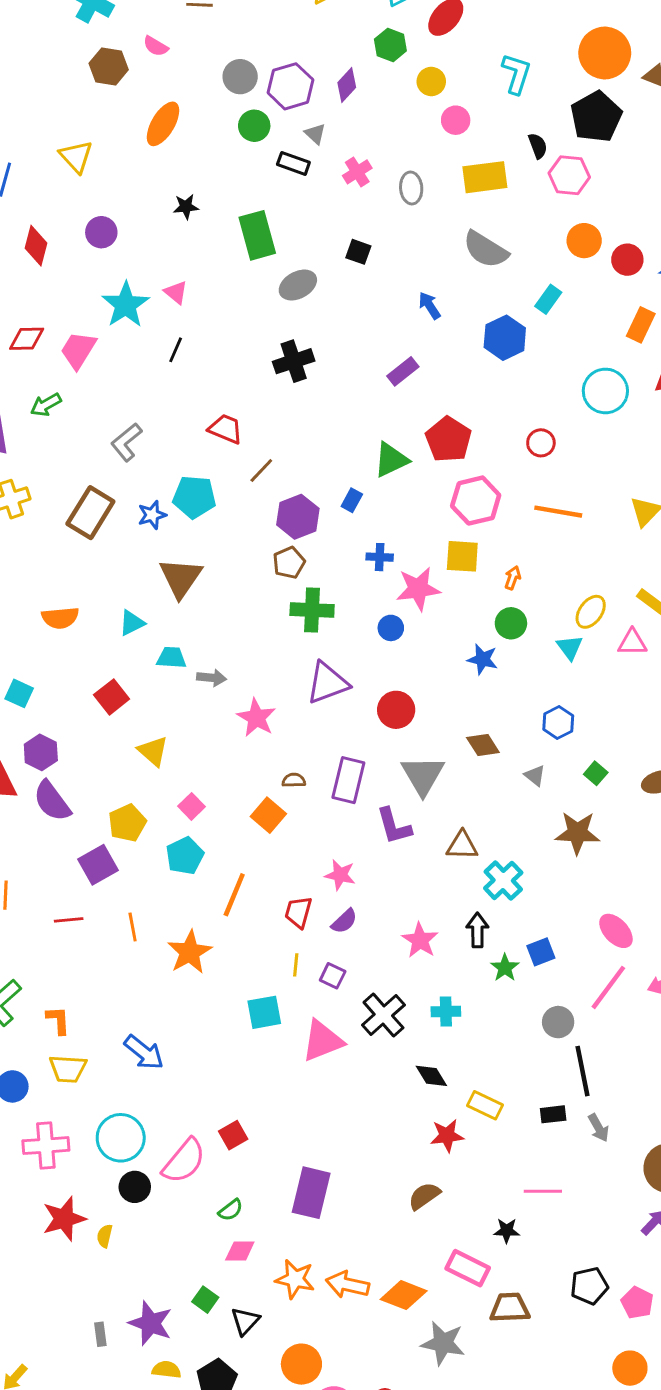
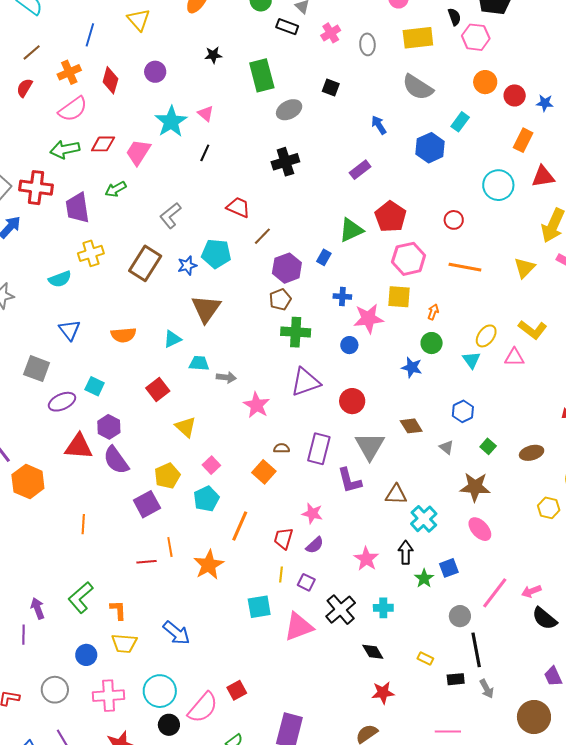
red line: (69, 920) -> (147, 562), moved
pink ellipse: (616, 931) -> (480, 529), moved
yellow rectangle: (485, 1105) -> (425, 659), moved, size x0.7

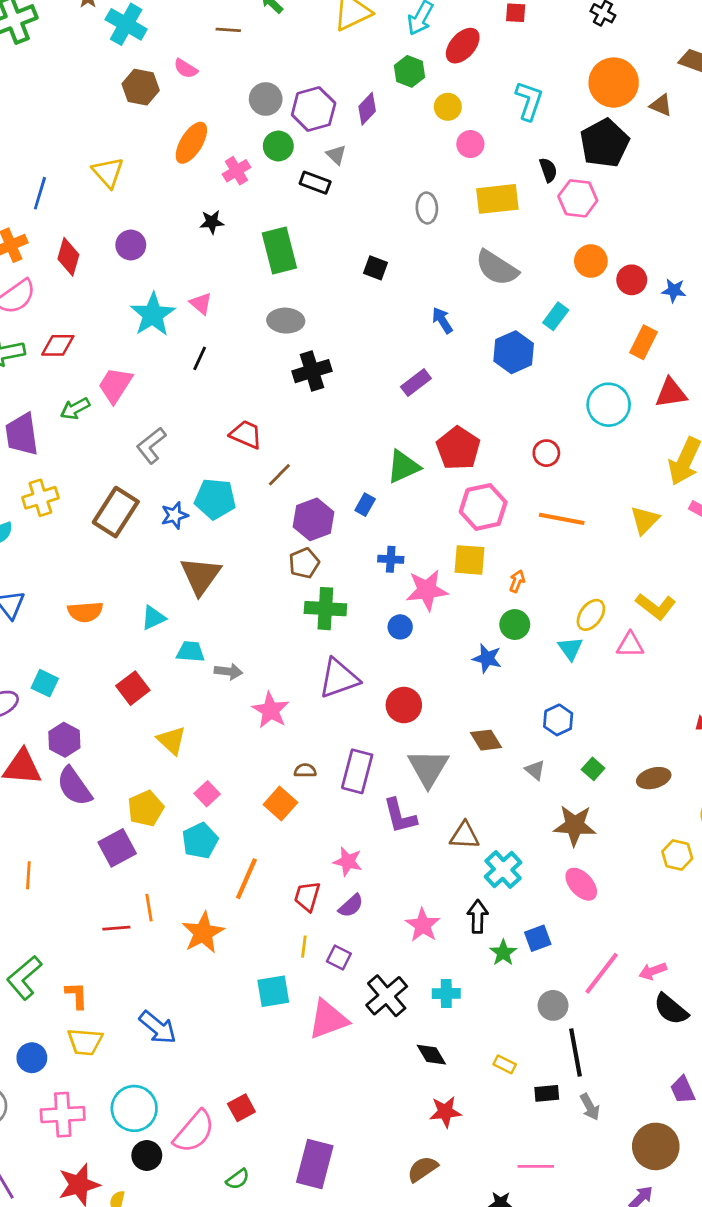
pink cross: (331, 33) -> (236, 171), moved
gray ellipse: (289, 110) -> (286, 321), moved, turned 30
pink trapezoid: (138, 152) -> (115, 385), moved

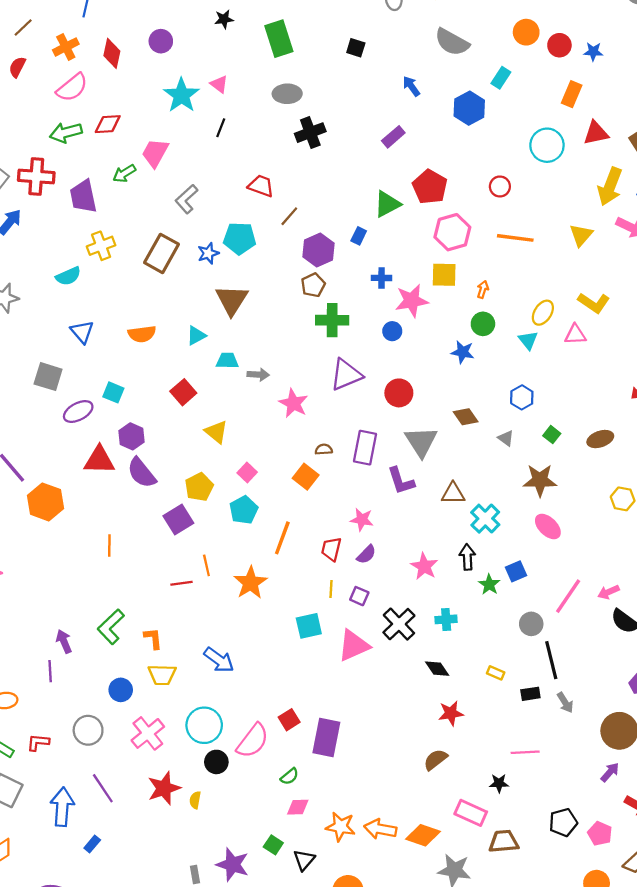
pink cross: (63, 1115) -> (148, 733), turned -32
purple rectangle: (315, 1164) -> (326, 737), moved

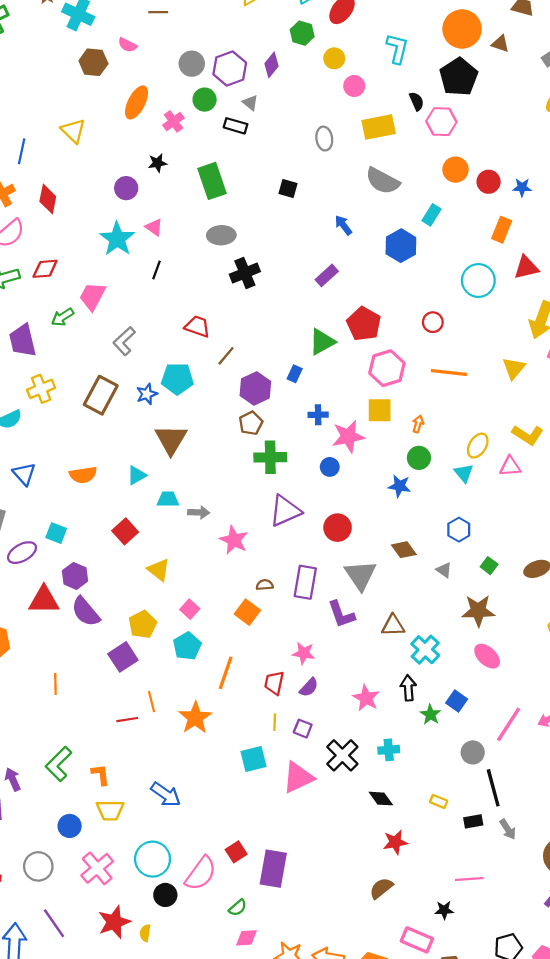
purple circle: (161, 41) -> (126, 188), moved
blue square: (516, 571) -> (457, 701), turned -30

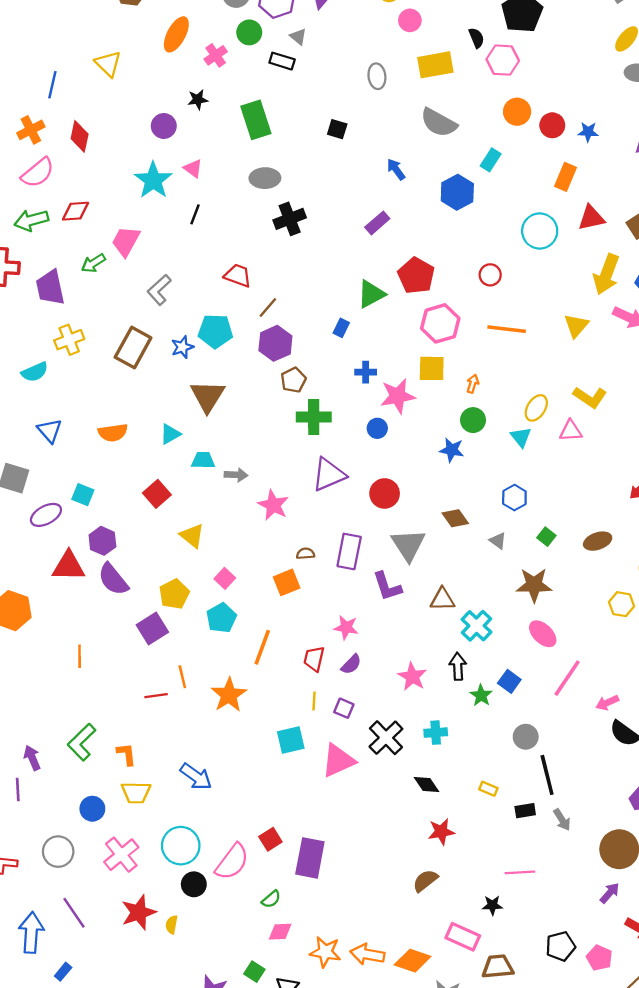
purple hexagon: (255, 388) -> (275, 343), moved
orange square: (247, 612) -> (287, 582), turned 30
pink line: (509, 724) -> (567, 678), moved

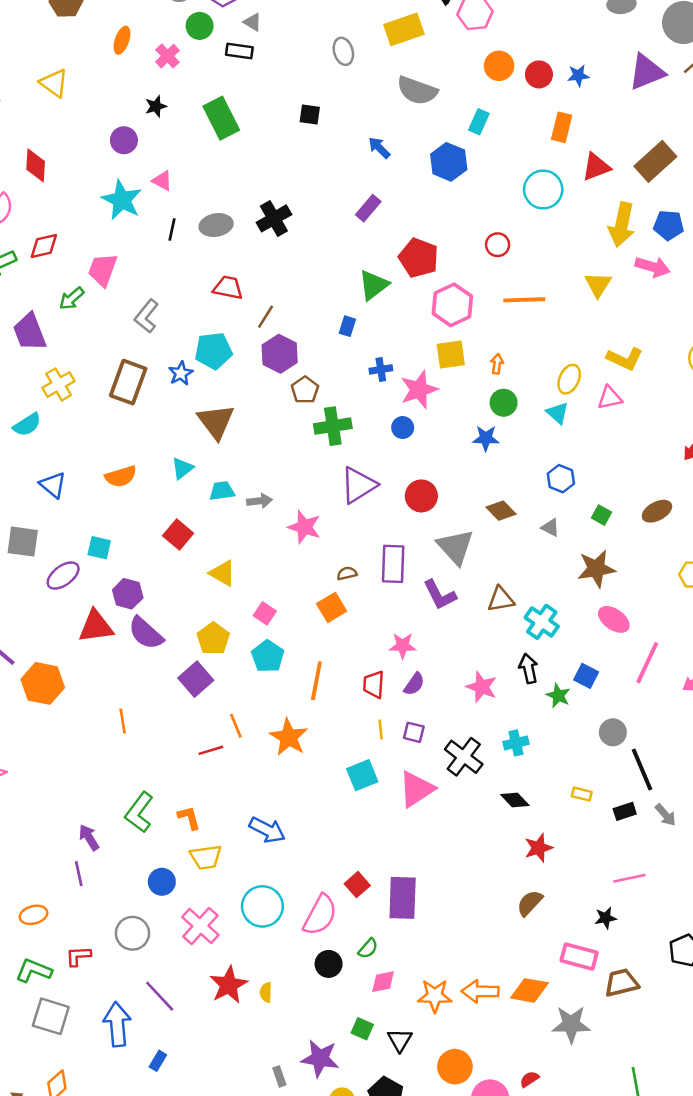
orange ellipse: (176, 34) -> (122, 40), size x0.7
gray ellipse: (265, 178) -> (216, 225), moved
black circle: (194, 884) -> (329, 964), moved

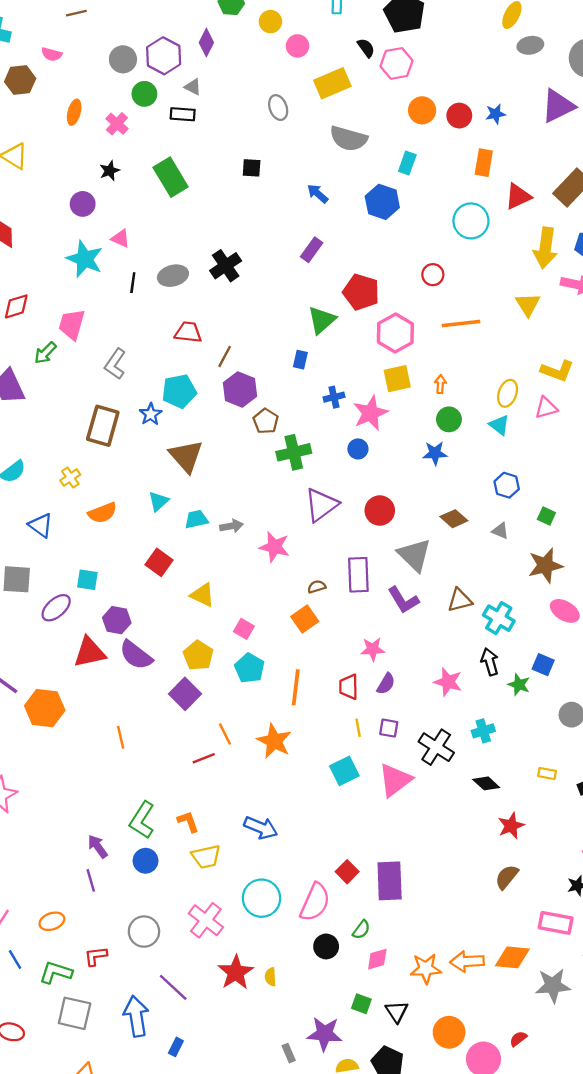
yellow cross: (59, 384) -> (70, 477), moved, size x0.7
blue circle: (162, 882) -> (146, 861), moved

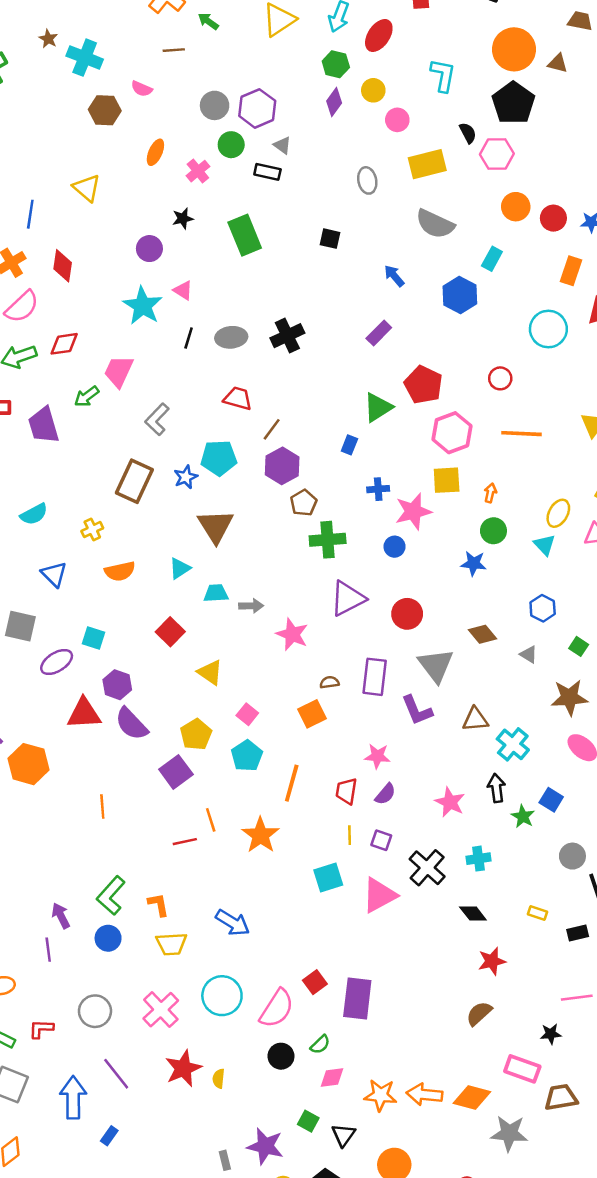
purple diamond: (206, 43) -> (334, 102), moved

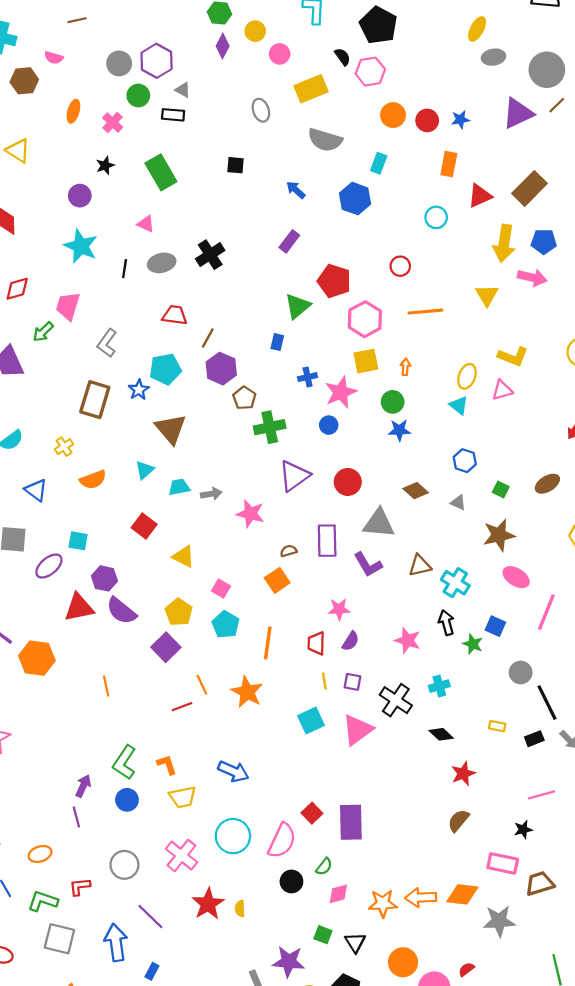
pink triangle: (183, 290) -> (146, 224), moved
cyan circle: (548, 329) -> (436, 217), size x0.7
green circle: (493, 531) -> (393, 402), moved
gray triangle: (436, 665) -> (379, 523), turned -40
purple arrow: (61, 916) -> (83, 786), turned 60

